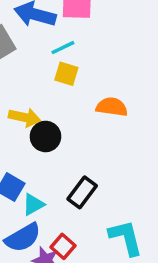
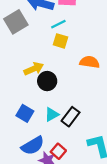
yellow arrow: (25, 117) -> (34, 69), turned -36
cyan triangle: (33, 205) -> (52, 114), moved

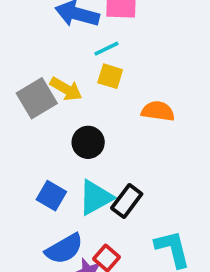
gray square: (16, 22) -> (37, 98), moved
yellow arrow: (34, 69) -> (66, 89), moved, turned 54
cyan triangle: (52, 114) -> (95, 197), size x1.5

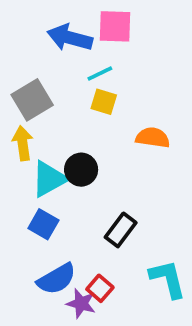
yellow arrow: (66, 89) -> (23, 143), moved, turned -128
gray square: (37, 98) -> (32, 100), moved
cyan triangle: (95, 197) -> (49, 179), moved

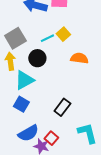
cyan line: (100, 73) -> (47, 38), moved
yellow square: (104, 102) -> (63, 34), moved, turned 32
black circle: (81, 170) -> (37, 58), moved

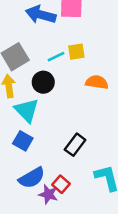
yellow square: (63, 34) -> (76, 52), turned 32
cyan triangle: (24, 80) -> (27, 110), turned -45

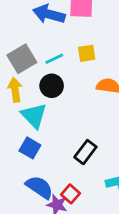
cyan line: (56, 57) -> (54, 59), moved
blue semicircle: (32, 178) -> (39, 187), turned -116

